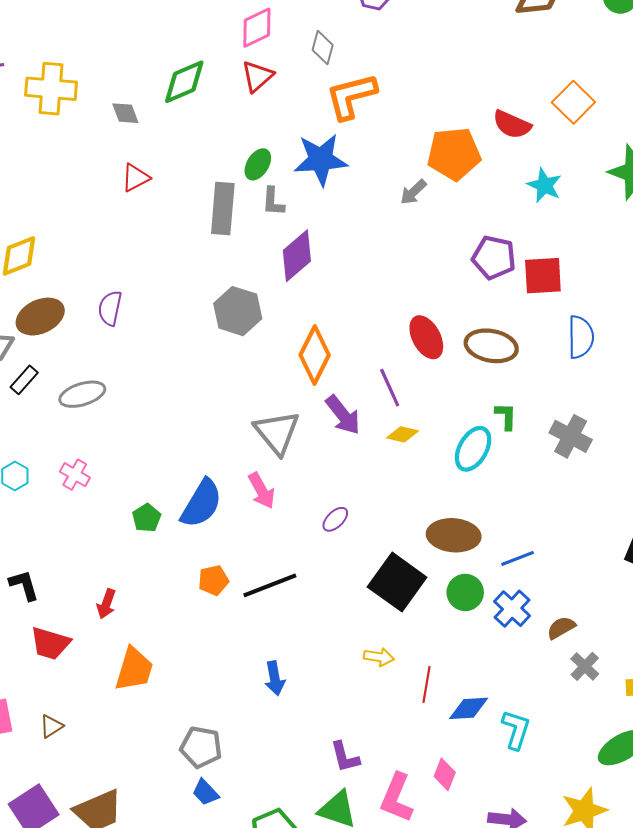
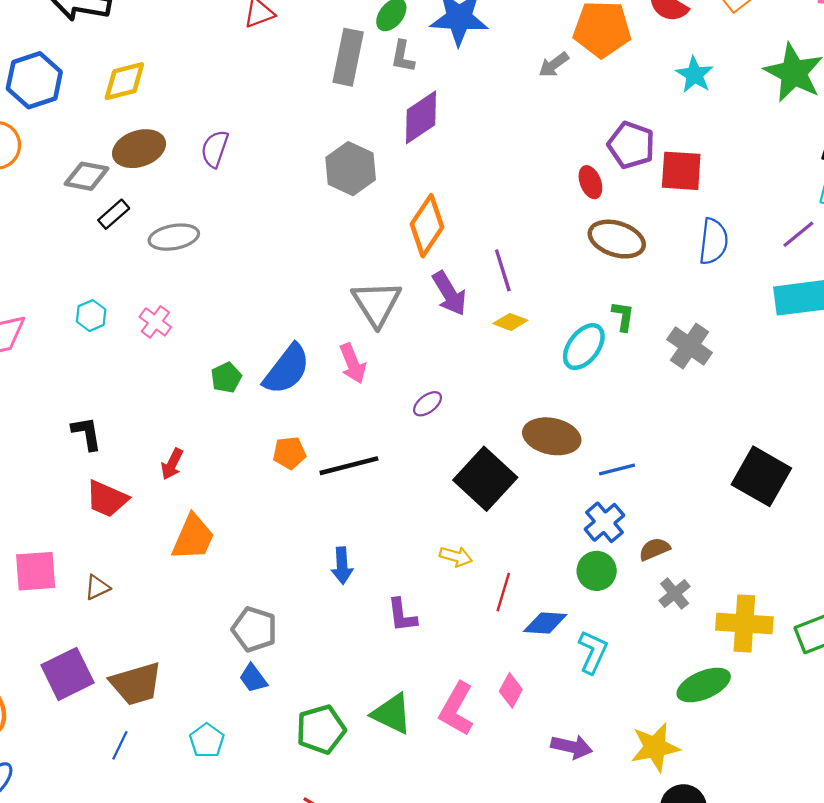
red ellipse: (426, 337) -> (590, 182), moved, size x0.7
green circle: (465, 592) -> (597, 571), moved
purple L-shape: (345, 757) -> (402, 615), moved

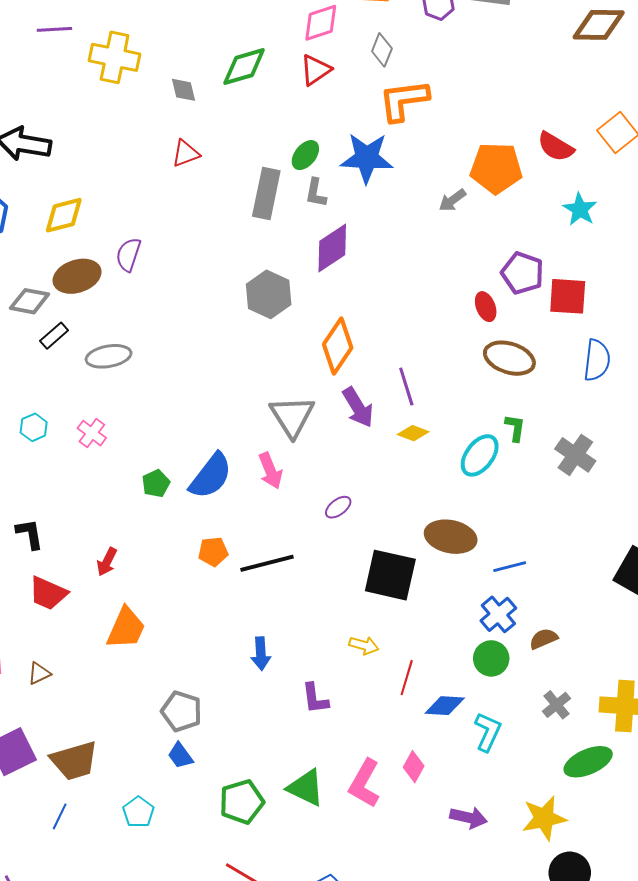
purple semicircle: (215, 149) -> (128, 254), moved
black square: (485, 479) -> (390, 575), turned -30
gray cross: (675, 593) -> (557, 705), moved

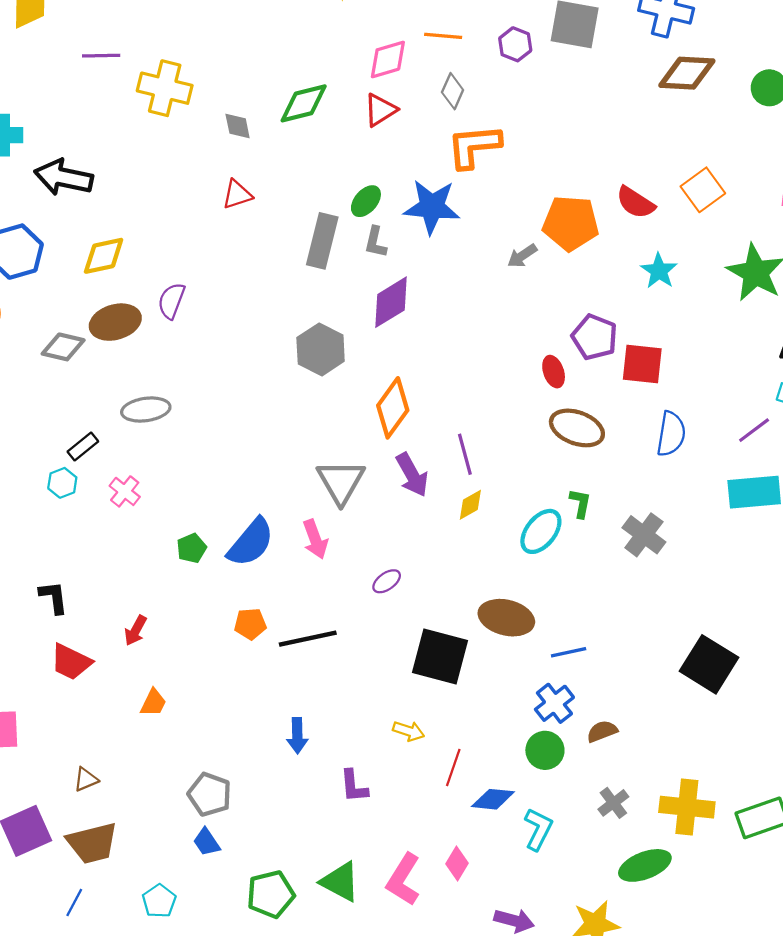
black rectangle: (54, 336) -> (83, 447), moved
yellow diamond: (413, 433) -> (470, 505), turned -52
orange trapezoid: (126, 628) -> (153, 703), size x0.6
brown triangle: (39, 673) -> (86, 779), moved

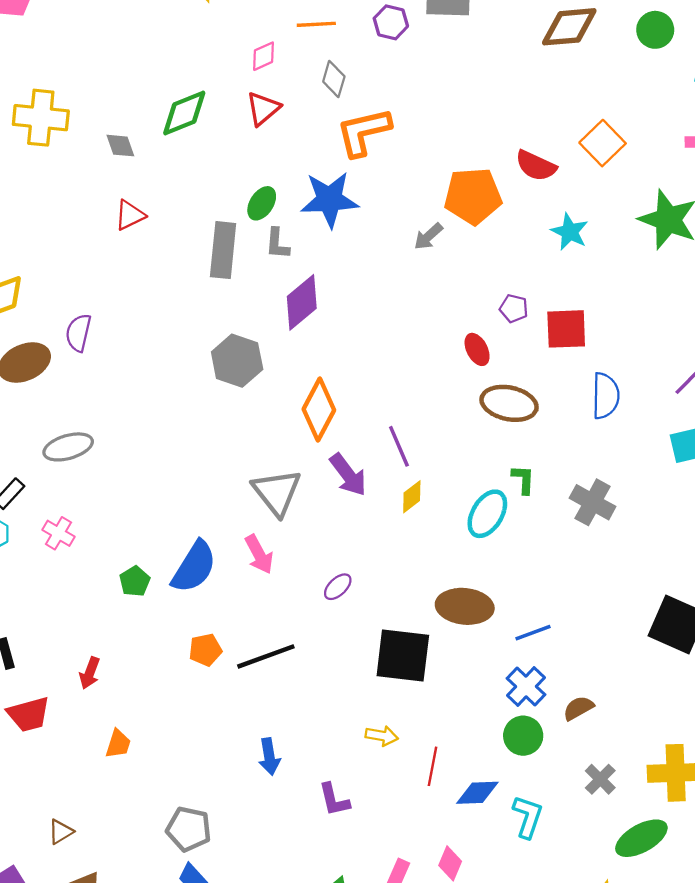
pink diamond: (388, 59) -> (263, 56), size x0.7
purple pentagon: (595, 337) -> (514, 308), size x0.6
red trapezoid: (71, 662) -> (28, 714), turned -33

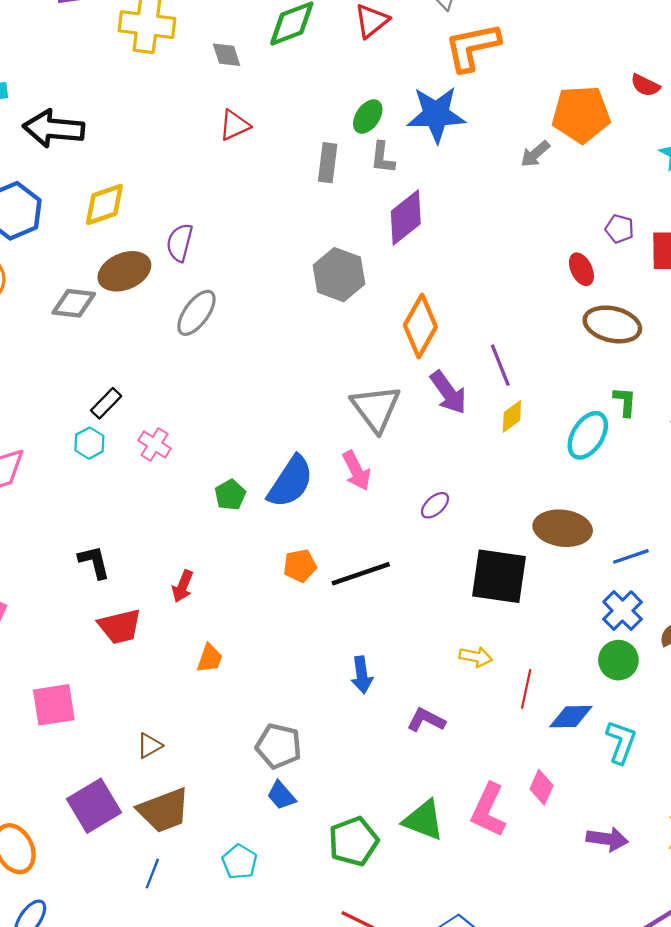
red semicircle: (536, 166) -> (645, 85), size x0.7
gray rectangle: (223, 250) -> (328, 163), size x0.7
gray ellipse: (68, 447) -> (196, 313), moved, turned -39
purple L-shape: (334, 800) -> (426, 720), turned 129

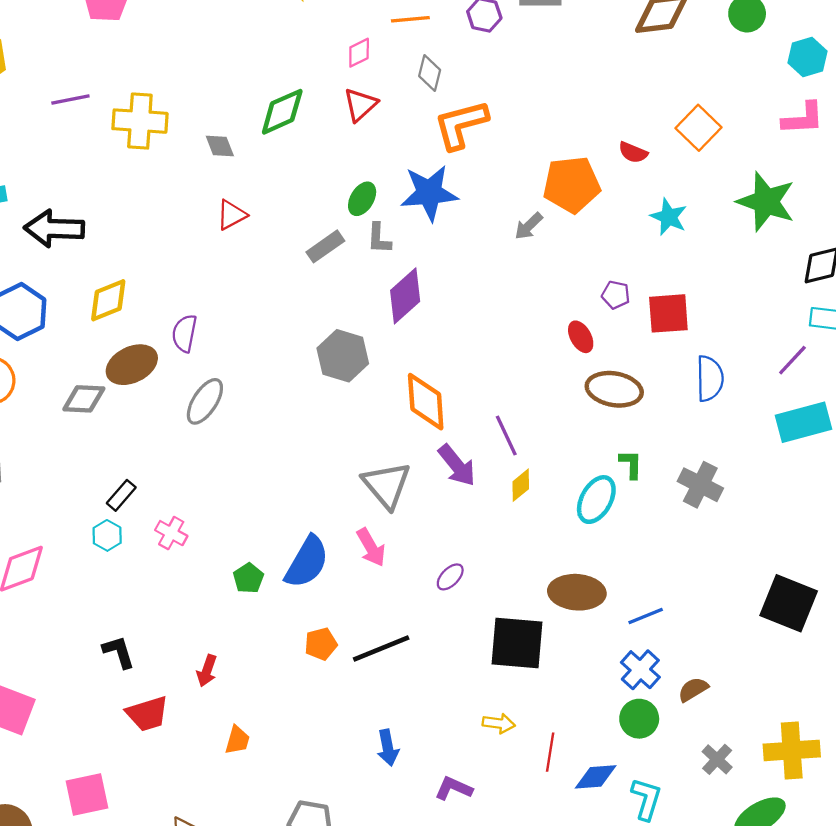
gray rectangle: (328, 163) -> (325, 246), turned 51
orange diamond: (420, 326) -> (426, 402), turned -30

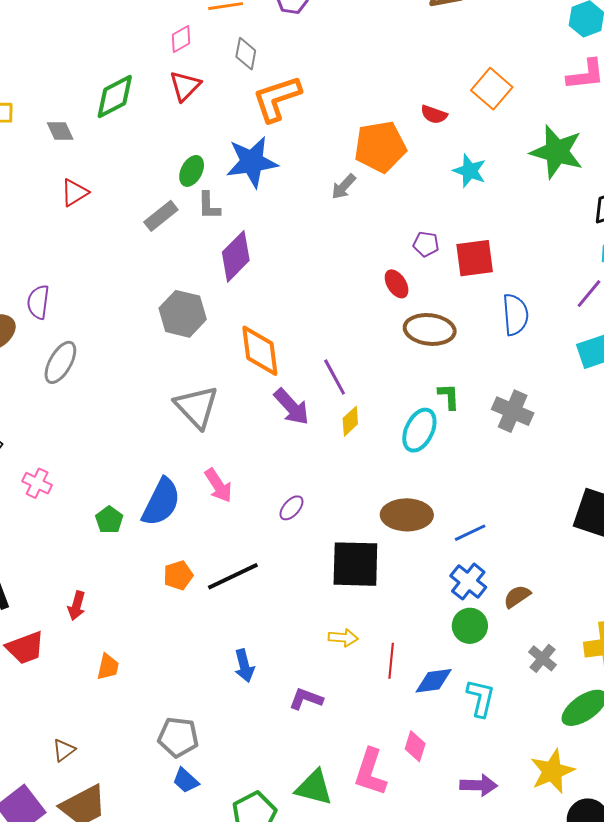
gray triangle: (387, 485) -> (197, 407), moved

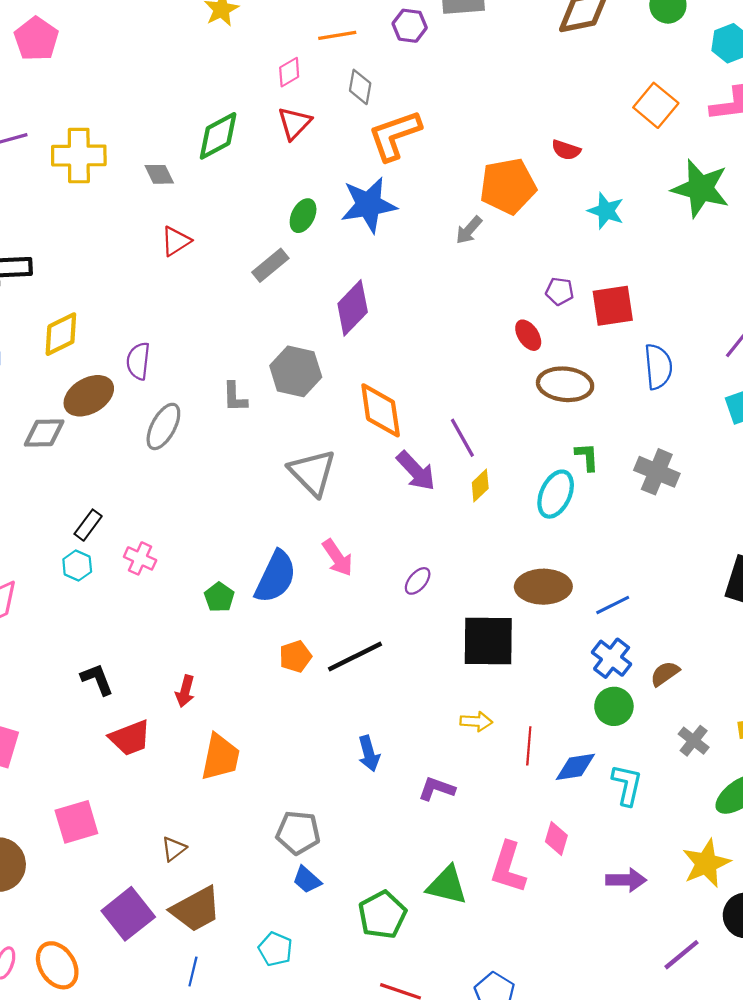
orange square: (492, 89) -> (656, 105), moved
gray L-shape: (209, 206) -> (235, 397), moved
orange trapezoid: (108, 667) -> (220, 757), size x1.6

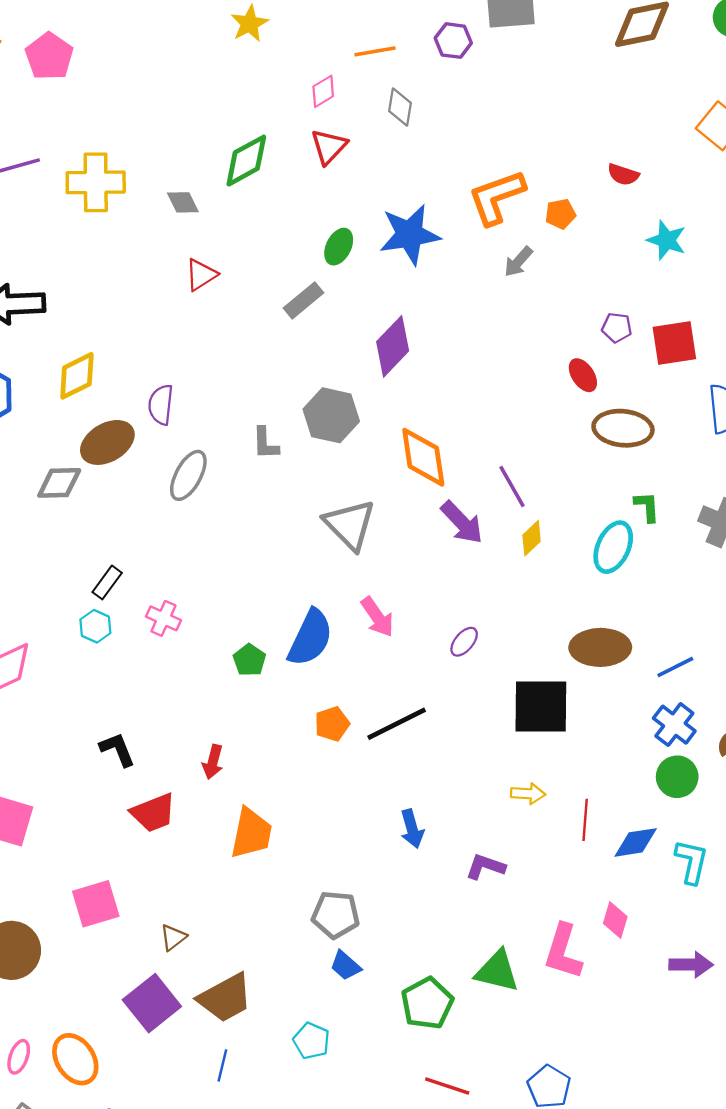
orange L-shape: (395, 135) -> (497, 197), moved
orange pentagon: (508, 186) -> (560, 214), size x0.5
brown triangle: (174, 849) -> (173, 937), moved

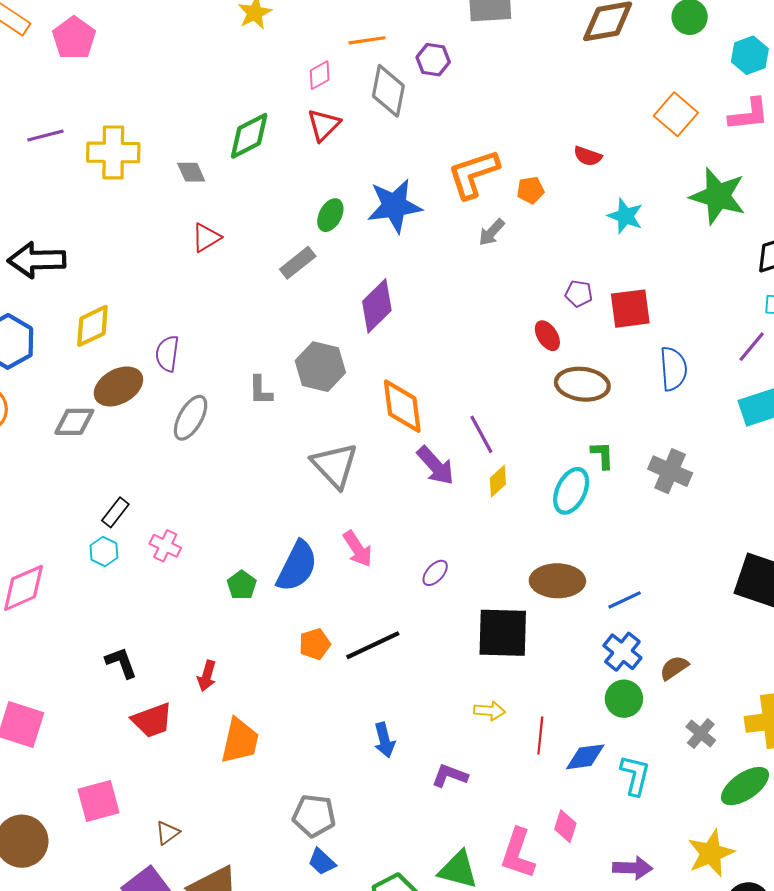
purple hexagon: (453, 41) -> (433, 60), moved
gray diamond: (400, 107) -> (388, 91), size x1.5

